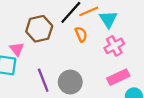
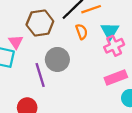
cyan triangle: (108, 19) -> (110, 31), moved
gray circle: (70, 82) -> (57, 59), moved

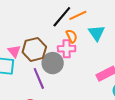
brown hexagon: (40, 23) -> (34, 49), moved
pink cross: (114, 46) -> (67, 49), moved, turned 30

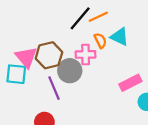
cyan triangle: (97, 33) -> (119, 37), turned -30
orange semicircle: (72, 36) -> (100, 41), moved
pink triangle: (14, 51) -> (26, 57), size x1.5

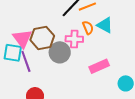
pink rectangle: (130, 83) -> (99, 66), moved
purple line: (54, 88) -> (26, 61), moved

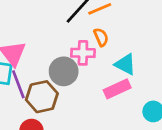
cyan triangle: (105, 25) -> (125, 64), moved
brown hexagon: (42, 38) -> (42, 97), moved

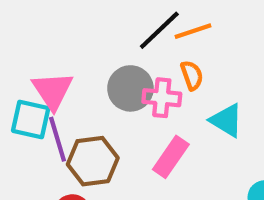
gray circle: (64, 71) -> (130, 88), moved
pink rectangle: (117, 89) -> (171, 157), moved, turned -35

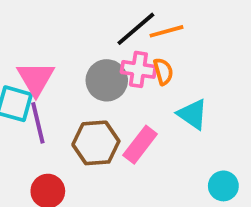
pink cross: (162, 98) -> (138, 69), moved
brown hexagon: (93, 161) -> (96, 143), moved

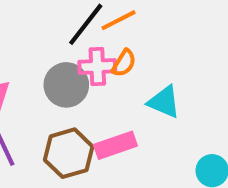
orange semicircle: (163, 71) -> (124, 63), turned 60
pink rectangle: (140, 145) -> (115, 145), turned 45

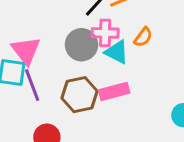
orange semicircle: (124, 63) -> (143, 37), moved
cyan triangle: (164, 102) -> (117, 52), moved

